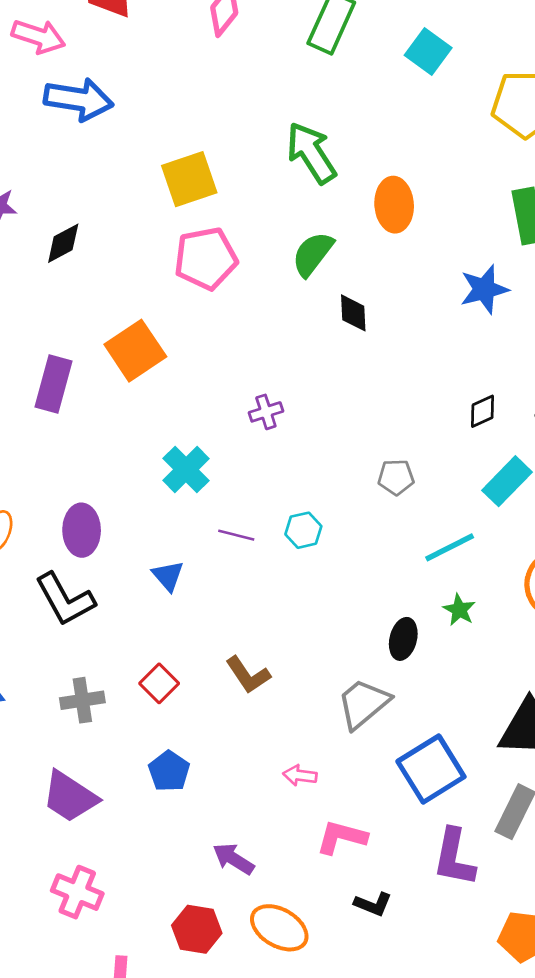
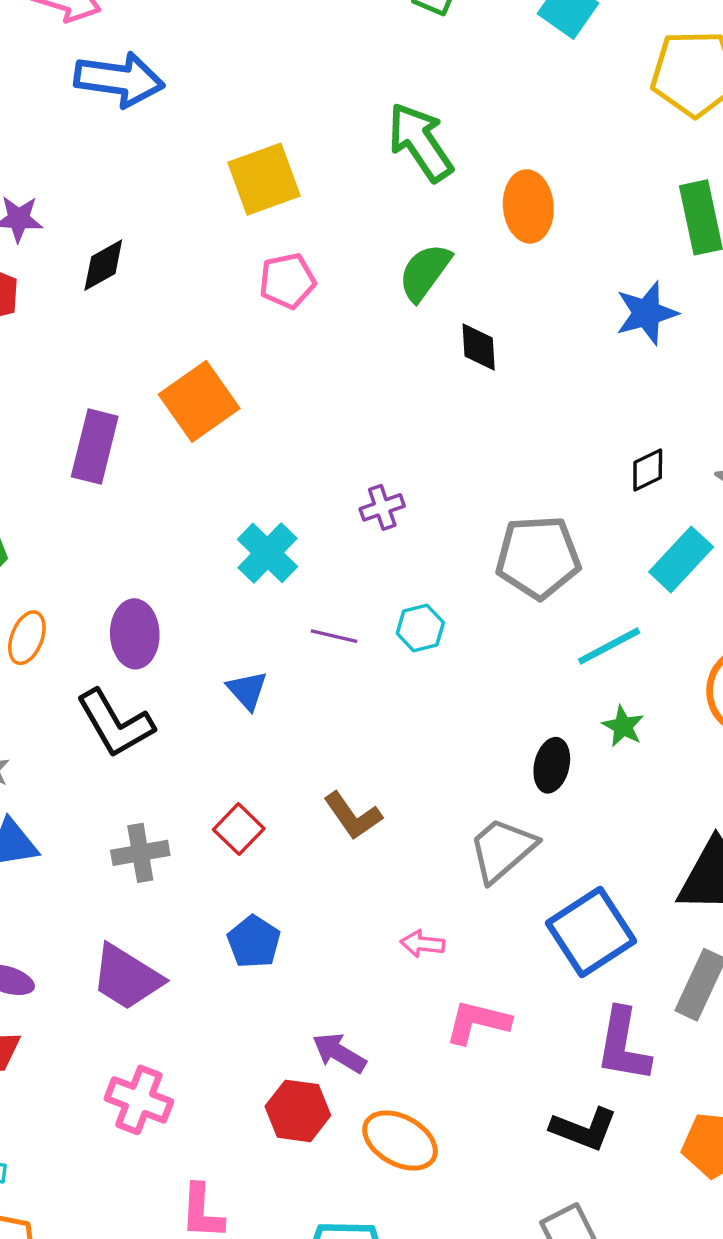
pink pentagon: (206, 258) -> (287, 281), size x0.7
purple cross: (266, 412) -> (382, 507), moved
gray pentagon: (396, 477) -> (538, 557), size x1.8
black L-shape: (373, 904) -> (584, 1129), moved, size x1.4
red hexagon: (197, 929) -> (298, 1111), moved

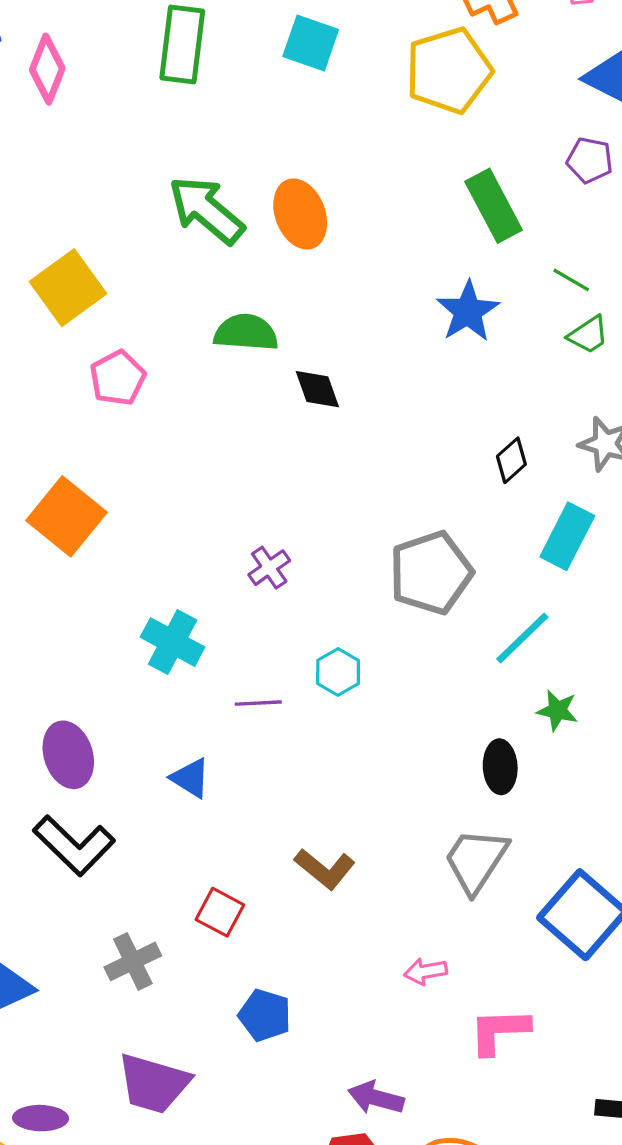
orange ellipse: (528, 206) -> (300, 214), moved
green semicircle: (425, 272) -> (246, 333), turned 74

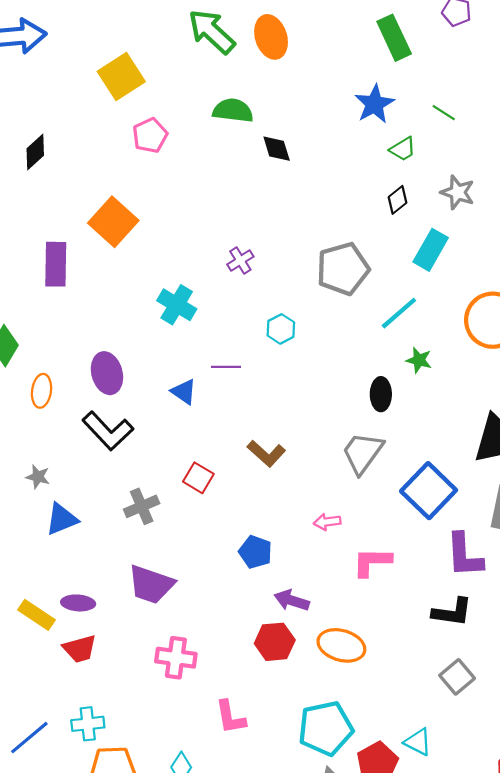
green line: (571, 280) -> (444, 113), moved
green trapezoid: (588, 335) -> (403, 149), moved
purple line: (258, 703) -> (226, 367), moved
blue pentagon: (265, 1015) -> (255, 552), moved

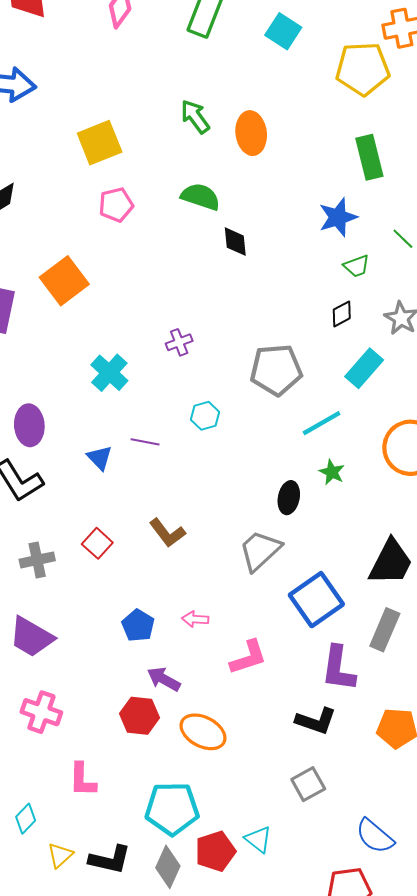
green arrow: (212, 32) -> (195, 117), size x0.7
pink arrow: (327, 522) -> (195, 619), moved
pink L-shape: (372, 562) -> (248, 657), turned 150

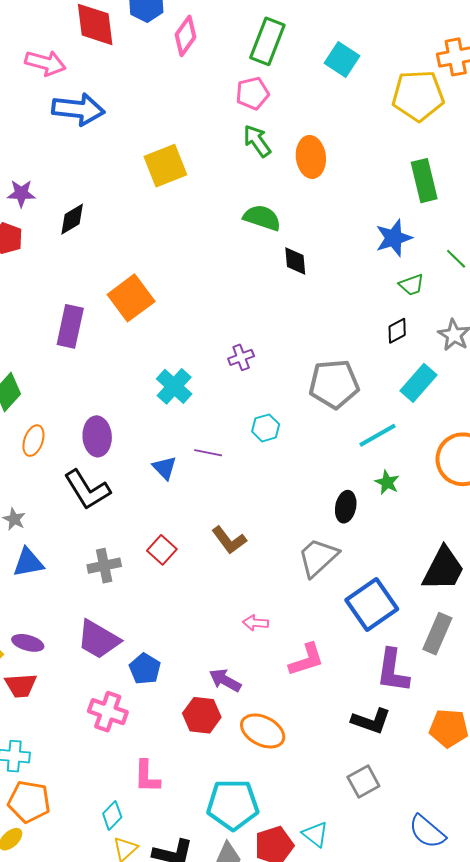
pink pentagon: (116, 205) -> (252, 93), moved
blue pentagon: (138, 626) -> (145, 669), moved
cyan diamond: (26, 819) -> (112, 815), moved

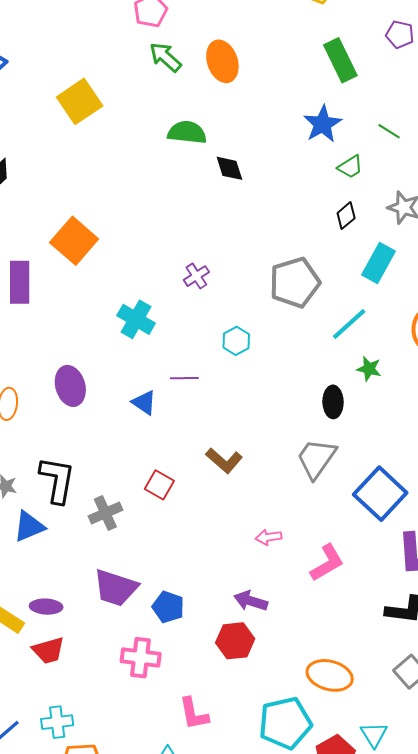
black L-shape: (87, 490) -> (57, 480), moved, turned -126
orange ellipse: (263, 731) -> (330, 675), moved
cyan triangle: (315, 834) -> (374, 735), turned 32

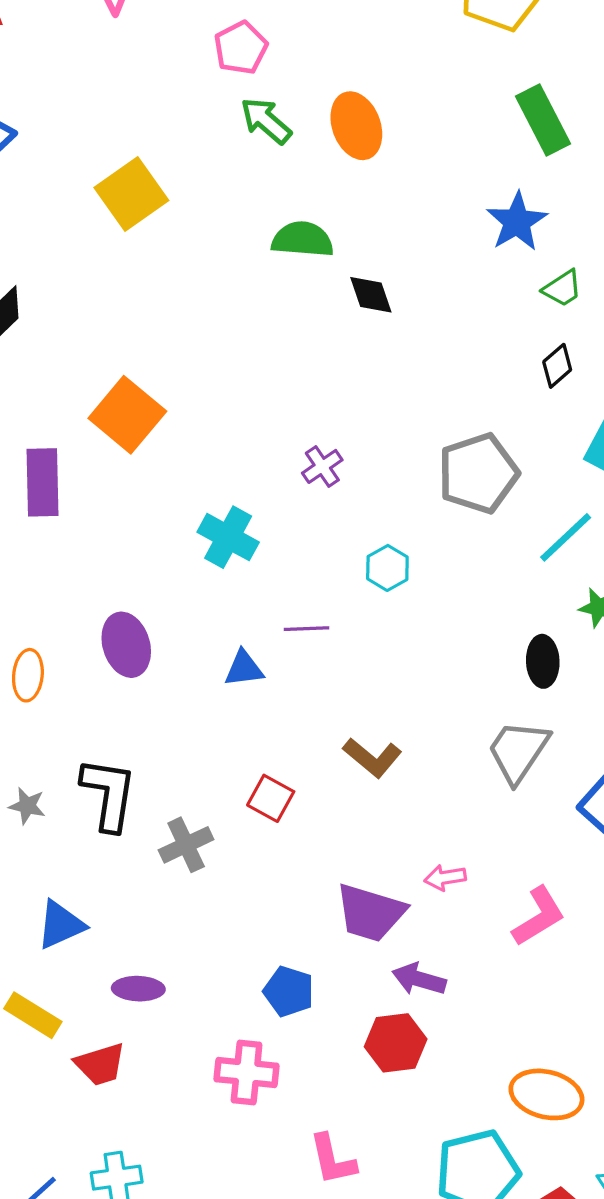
blue triangle: (144, 403) -> (244, 669), turned -40
blue triangle: (29, 527) -> (61, 925), moved
purple trapezoid: (116, 588) -> (370, 913), moved
purple ellipse: (46, 607) -> (138, 989), moved

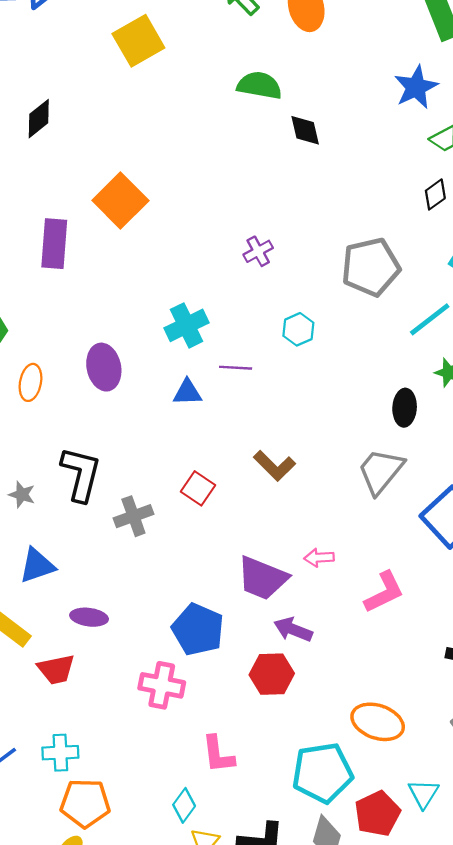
cyan cross: (228, 537) -> (186, 325), moved, turned 30
gray star: (27, 806) -> (22, 495), moved
blue pentagon: (289, 991) -> (198, 629), size x1.4

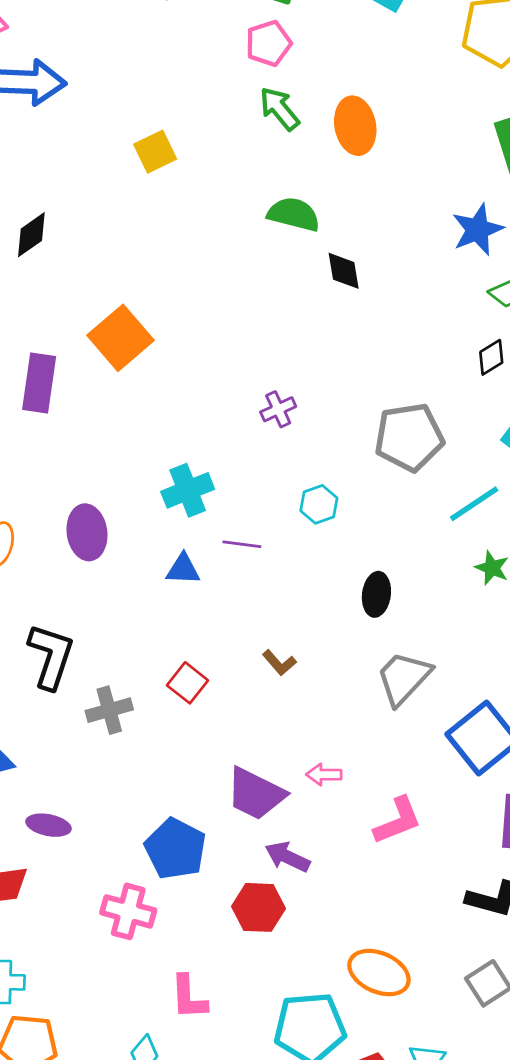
yellow square: (138, 41) -> (155, 152), size x0.7
black ellipse: (405, 408) -> (376, 594), moved
brown L-shape: (275, 466) -> (279, 663), size x0.7

